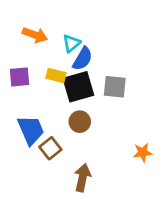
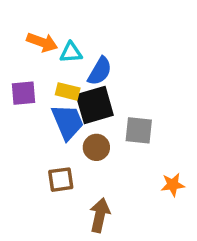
cyan triangle: (71, 43) -> (71, 52), moved, turned 36
gray square: (115, 87) -> (139, 130), moved
blue trapezoid: (31, 130) -> (68, 122), moved
brown square: (50, 148) -> (61, 180), turned 30

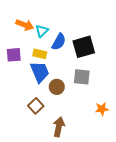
cyan triangle: (71, 52) -> (42, 31), turned -40
black square: (95, 105) -> (84, 47), moved
brown square: (61, 180) -> (36, 106), turned -35

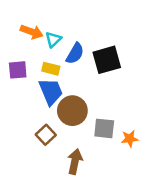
gray square: (82, 77) -> (104, 128), moved
brown circle: (57, 87) -> (72, 111), size x1.5

